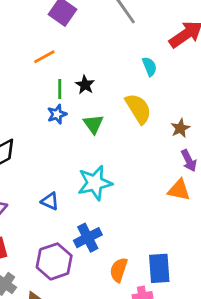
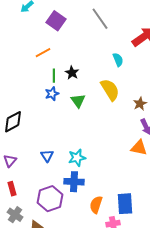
cyan star: (95, 183) -> (77, 158), moved, size x0.7
blue triangle: (50, 201) -> (47, 156), turned 32
blue cross: (88, 238) -> (74, 182), turned 30

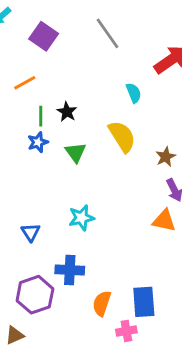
cyan star: (77, 158) -> (81, 218), moved

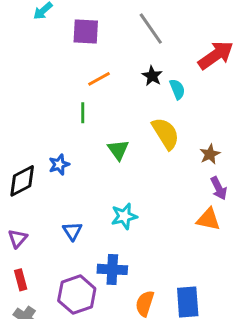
purple square: (44, 36) -> (86, 32), turned -32
orange line: (25, 83) -> (99, 79), moved
black star: (67, 112) -> (152, 76), moved
blue star: (38, 142) -> (59, 165), moved

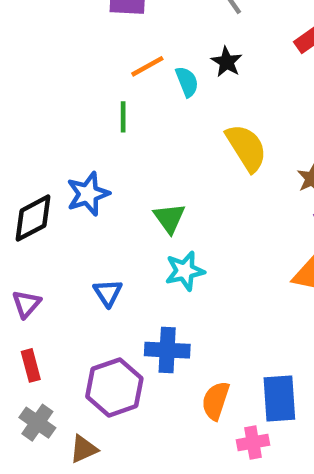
cyan semicircle: (177, 89) -> (187, 82), moved
green triangle: (118, 150) -> (169, 218), moved
blue star: (59, 165) -> (88, 194), size x1.4

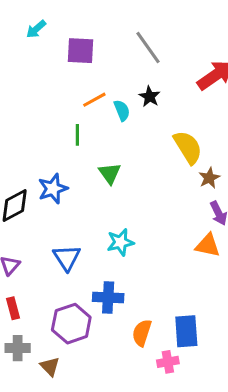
yellow semicircle: (246, 148) -> (188, 147), moved
green triangle: (169, 218) -> (110, 173), moved
blue triangle: (108, 293) -> (67, 258), size x1.4
gray cross: (37, 423) -> (18, 348), turned -35
brown triangle: (84, 449) -> (50, 367), turned -50

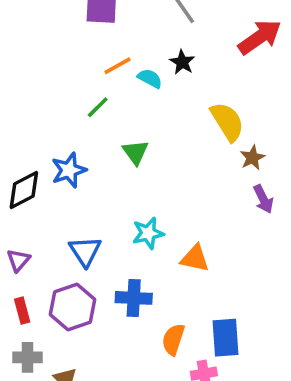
cyan semicircle: (122, 110) -> (150, 78), turned -40
green line: (77, 135) -> (98, 107), turned 45
orange triangle: (208, 245) -> (195, 258), moved
purple hexagon: (71, 324) -> (72, 307), moved

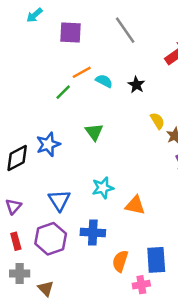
black star: (182, 62) -> (136, 85), moved
green line: (98, 107) -> (63, 92), moved
yellow semicircle: (227, 122) -> (157, 121), moved, size x0.6

